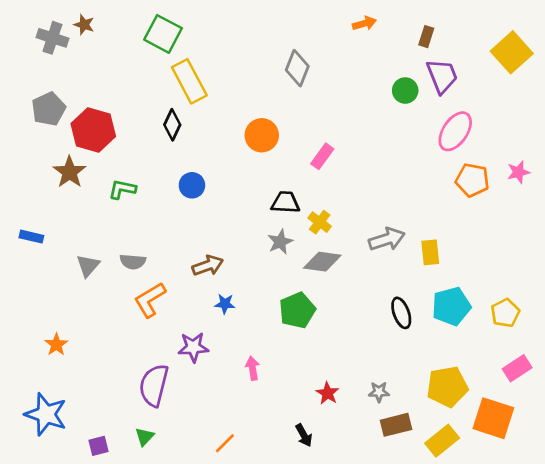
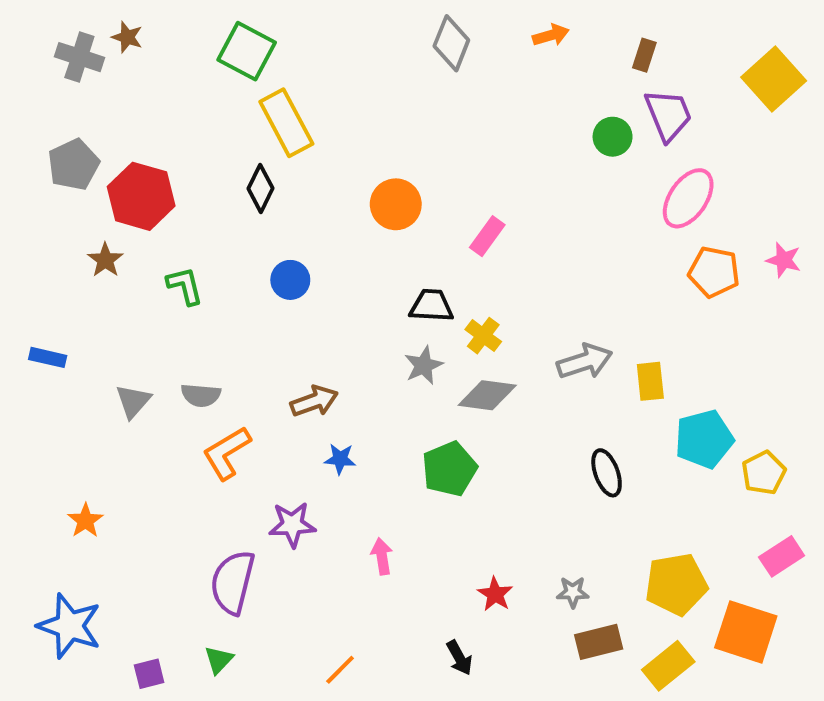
gray diamond: (297, 68) -> (451, 43), moved
brown star: (70, 172) -> (105, 260), size x0.7
pink star: (518, 172) -> (784, 260), turned 30
green L-shape: (122, 189) -> (185, 286), turned 64
cyan pentagon: (451, 306) -> (704, 439), moved

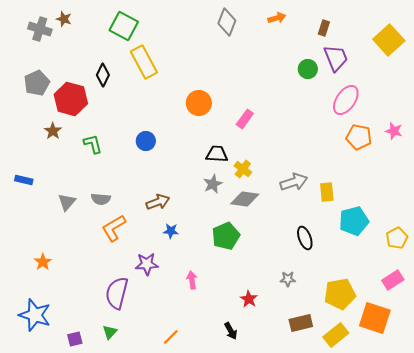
black diamond: (260, 188) -> (103, 75), moved
yellow pentagon: (764, 473) -> (397, 238), moved
gray star: (573, 592) -> (288, 279), moved

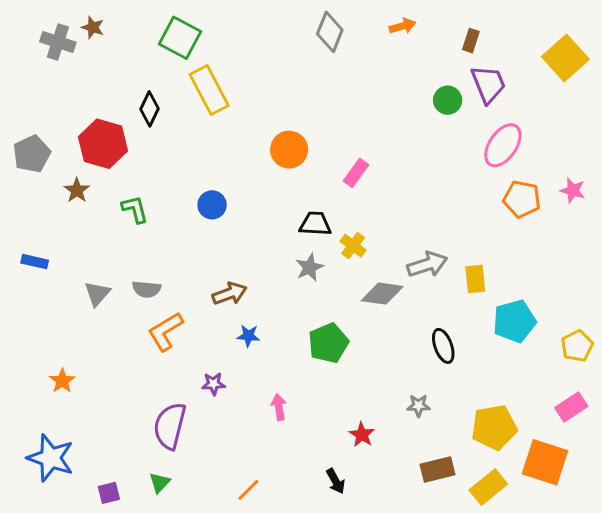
gray pentagon: (37, 83) -> (32, 154), moved
gray diamond: (245, 199) -> (382, 294), moved
purple star: (147, 264) -> (213, 384), size x0.7

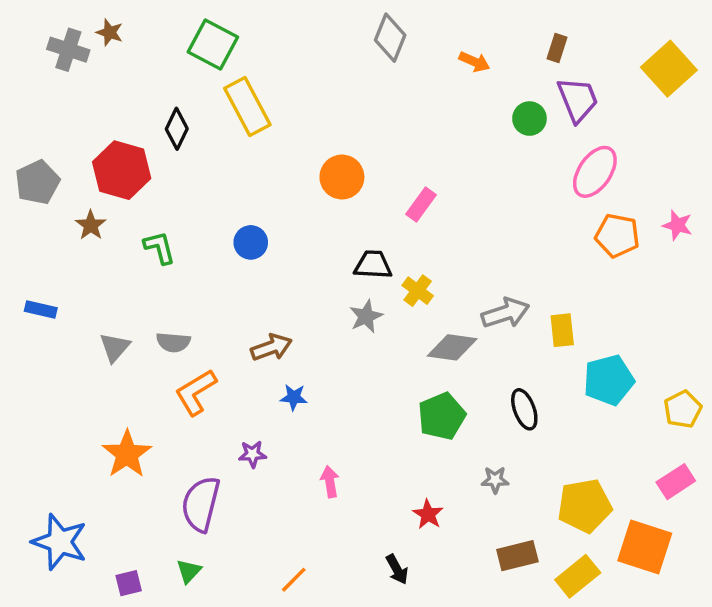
orange arrow: (403, 26) -> (474, 62), moved, turned 40
green pentagon: (328, 343) -> (442, 416), moved
orange star: (62, 381) -> (127, 454), moved, size x1.6

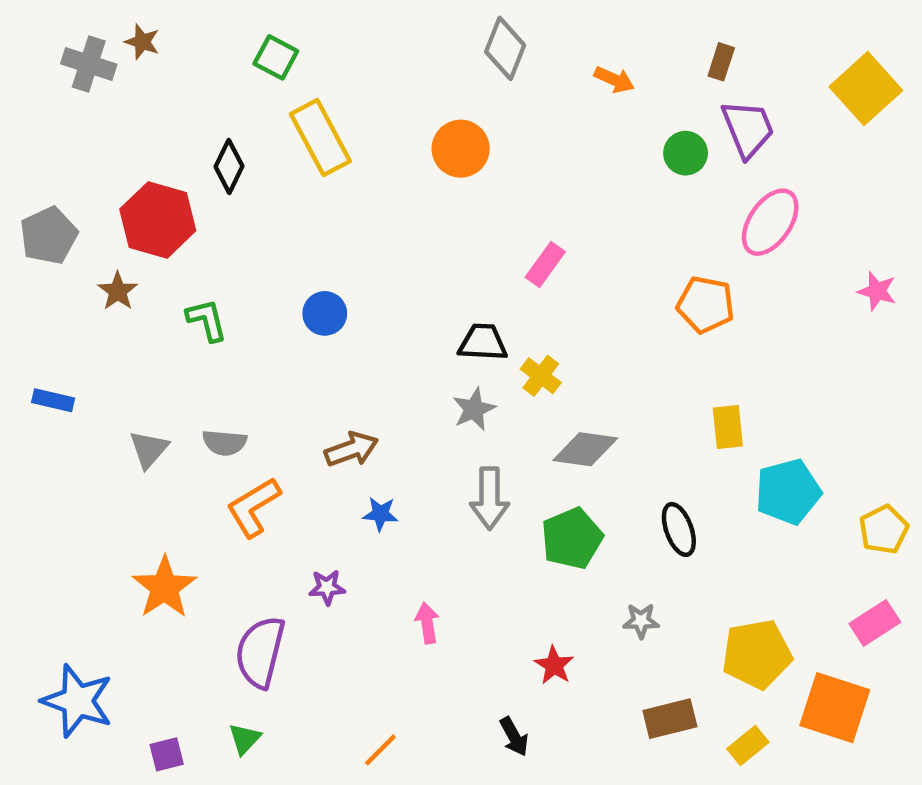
green square: (213, 45) -> (276, 57), size x0.7
orange circle: (342, 177) -> (461, 149), moved
orange pentagon: (617, 236) -> (706, 305), moved
gray arrow: (505, 313) -> (490, 498), moved, turned 108
yellow rectangle: (578, 576) -> (748, 745), size x0.7

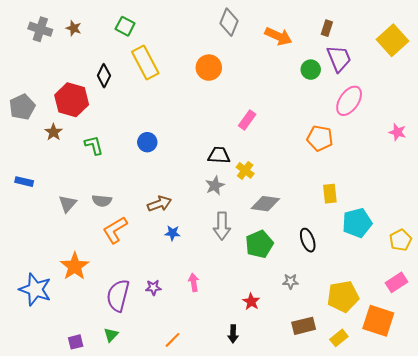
brown star: (142, 42) -> (74, 28), moved
orange arrow: (614, 80) -> (278, 36), size x1.5
purple star: (327, 587) -> (153, 287), moved
blue star: (78, 701) -> (35, 289), moved
black arrow: (514, 737) -> (233, 334), turned 30

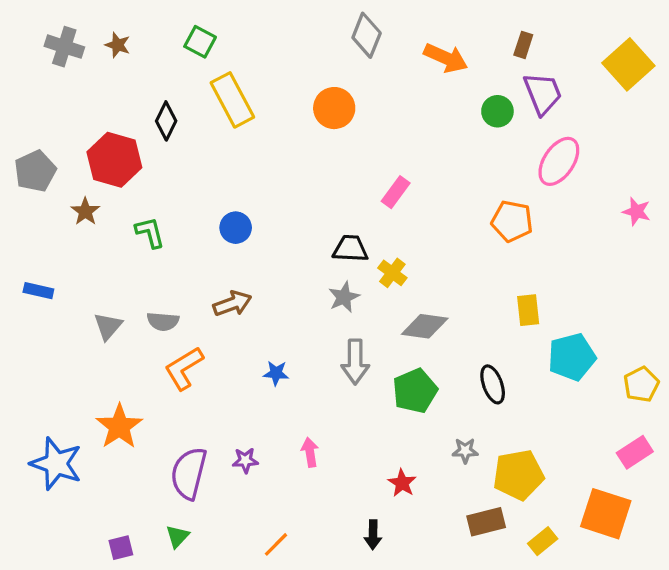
brown arrow: (159, 204) -> (232, 304), moved
yellow pentagon: (343, 297) -> (518, 475), moved

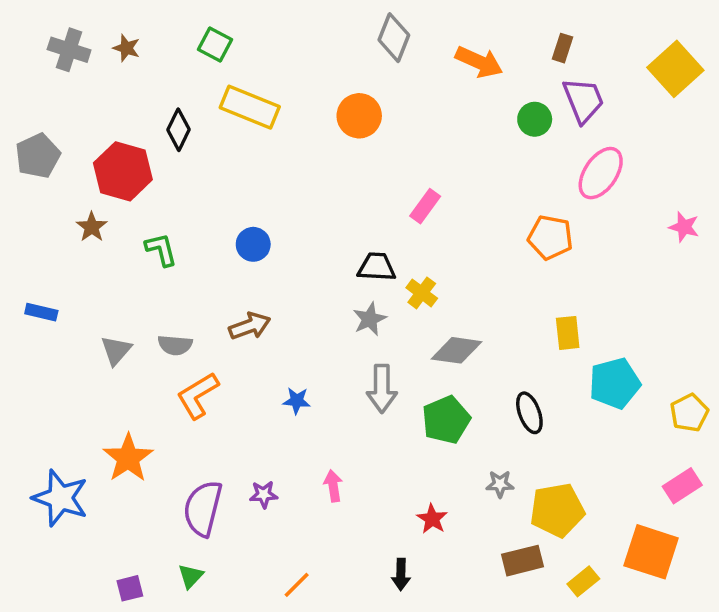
yellow rectangle: (232, 100) -> (250, 107), turned -40
gray pentagon: (35, 171) -> (38, 156), moved

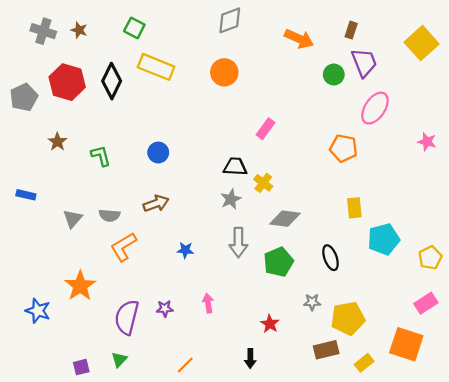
gray diamond: (394, 38) -> (230, 20), moved, turned 48
black diamond: (179, 130) -> (112, 81), size x1.4
red hexagon: (123, 171) -> (67, 82), moved
blue star: (60, 498) -> (38, 311), size x0.7

